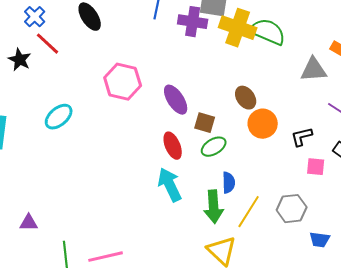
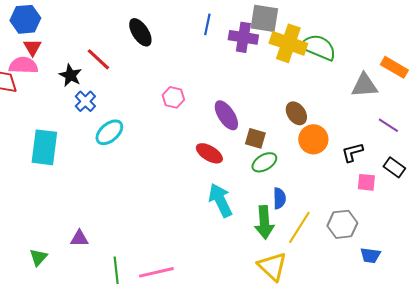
blue cross: (35, 17) -> (85, 101), moved
pink hexagon: (123, 82) -> (173, 97), size x0.6
red ellipse: (173, 146) -> (209, 153), moved, turned -36

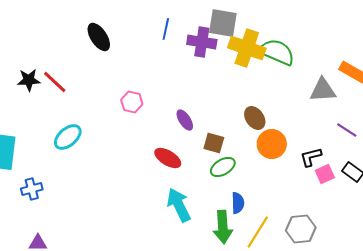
red line: (98, 59) -> (55, 82), moved
black star: (70, 75) -> (29, 80), turned -30
blue cross: (85, 101) -> (32, 189), moved, turned 30
purple ellipse: (226, 115) -> (185, 120), size x0.7
pink square: (366, 182) -> (325, 174), moved, turned -30

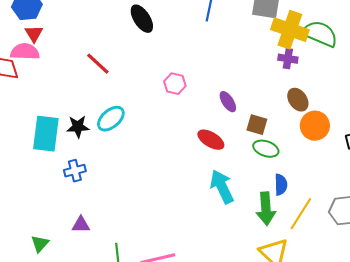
purple cross: (202, 42) -> (288, 59), moved, size x0.7
black star: (29, 80) -> (78, 127), moved
green ellipse: (223, 167) -> (266, 149), turned 50

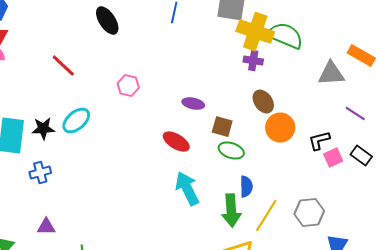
pink hexagon: (175, 84) -> (128, 86), moved
purple ellipse: (228, 102) -> (193, 104), turned -45

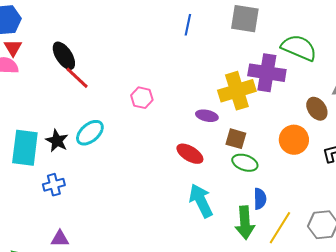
black ellipse: (107, 21) -> (64, 56), moved
yellow cross: (255, 32) -> (237, 91), moved, turned -36
purple cross: (253, 61) -> (267, 73), size x1.8
brown ellipse: (263, 102) -> (317, 109), moved
black star: (43, 129) -> (57, 141), turned 30

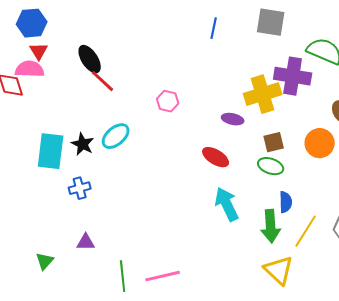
brown square: (236, 139) -> (274, 142), moved, turned -30

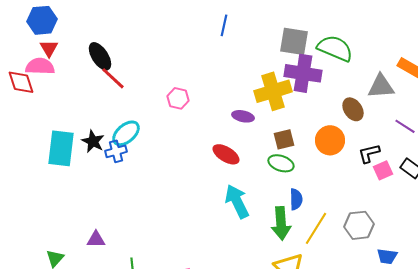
gray square: (271, 22) -> (294, 41), moved
blue cross: (80, 188) -> (116, 151), moved

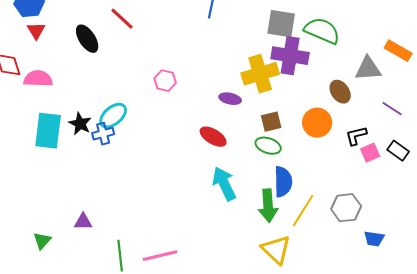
pink semicircle: (40, 66) -> (38, 79), moved
red line: (113, 78) -> (122, 19), moved
blue semicircle: (296, 199) -> (283, 182), size x1.4

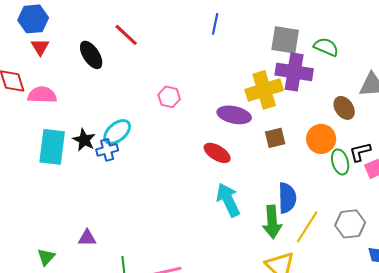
green semicircle: (322, 31) -> (326, 47), size x0.7
purple ellipse: (230, 99) -> (234, 115), size x1.5
green ellipse: (268, 146) -> (340, 162), moved, turned 55

